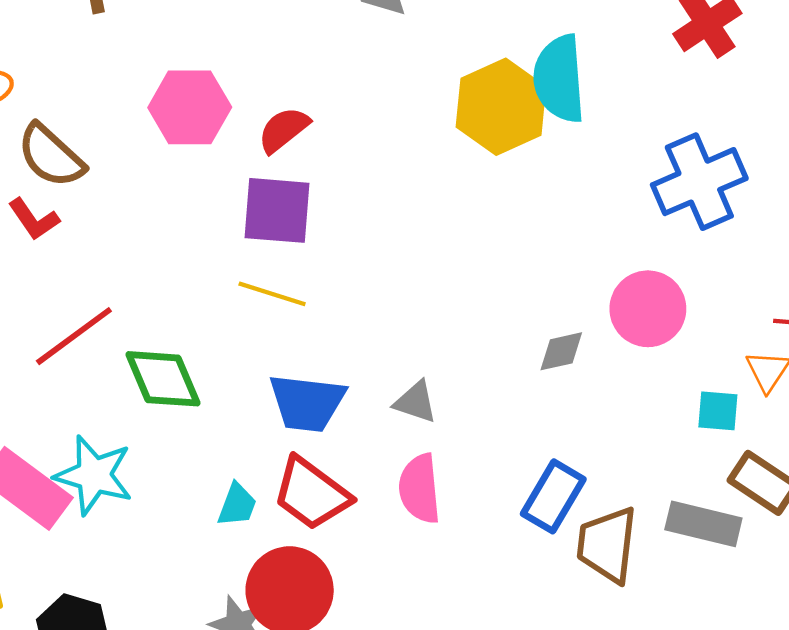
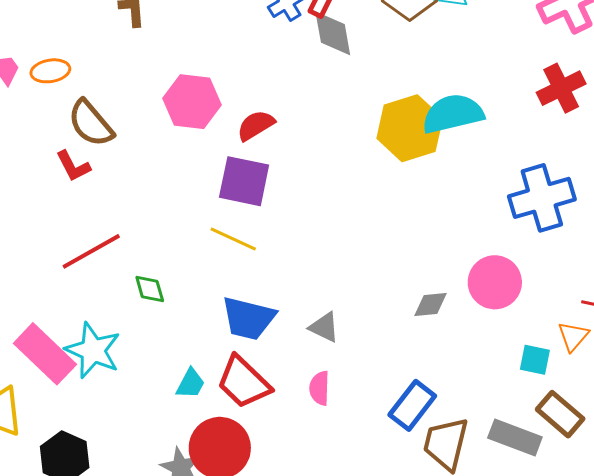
cyan semicircle: (559, 79) -> (453, 114), turned 74
green diamond: (163, 379) -> (150, 289), size x0.6
pink semicircle: (420, 489) -> (320, 388), size x0.7

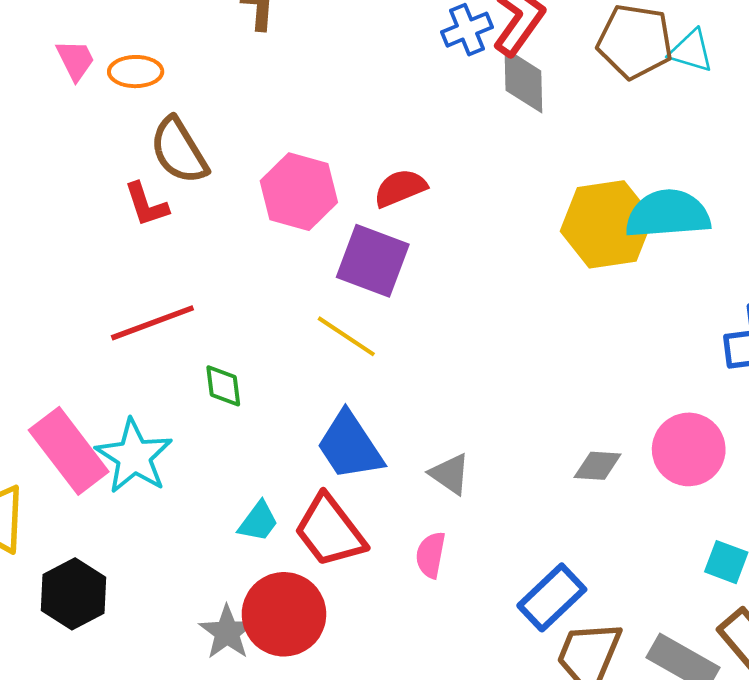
pink hexagon: (192, 102) -> (299, 192), moved
blue trapezoid: (248, 318) -> (350, 446), turned 34

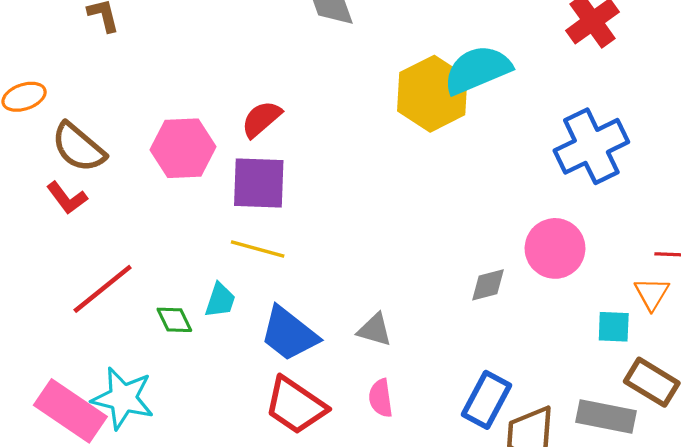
cyan trapezoid: (258, 522) -> (220, 300), moved

